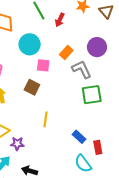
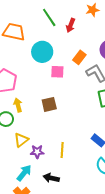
brown square: (32, 87) -> (49, 104), moved, turned -35
yellow line: (45, 119) -> (62, 150), moved

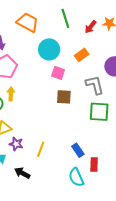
red arrow: (71, 25) -> (91, 27), moved
orange rectangle: (79, 57) -> (82, 55), moved
brown square: (49, 104) -> (64, 97), moved

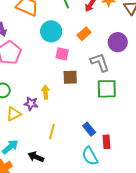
yellow arrow: (11, 94) -> (46, 92), moved
purple star: (16, 144) -> (31, 104), moved

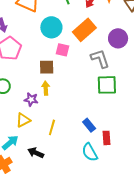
orange rectangle: (84, 34) -> (84, 30), size x1.6
brown square: (70, 77) -> (47, 67), moved
yellow triangle: (14, 114) -> (23, 120), moved

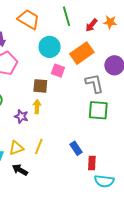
yellow triangle: (23, 120) -> (16, 148), moved
cyan semicircle: (90, 152) -> (104, 181), moved, turned -60

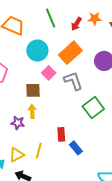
pink square: (58, 71) -> (49, 73), turned 32
gray L-shape: (94, 83) -> (73, 81), moved
green square: (98, 110) -> (93, 108), turned -35
red rectangle: (92, 163) -> (61, 134), moved

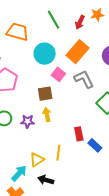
purple star: (18, 123) -> (27, 121), moved

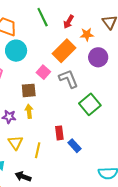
orange star: (97, 15) -> (87, 34), moved
cyan circle: (45, 54) -> (16, 51), moved
yellow triangle: (37, 160) -> (15, 143), moved, turned -35

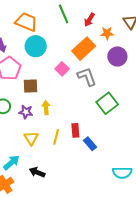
brown square: (29, 90) -> (31, 86), moved
yellow line: (38, 150) -> (56, 137), moved

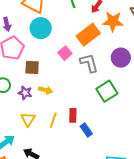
orange star: (107, 33) -> (113, 21), size x1.5
purple circle: (117, 56) -> (121, 58), moved
yellow arrow: (46, 108) -> (46, 90), turned 104

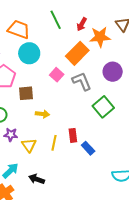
purple star: (25, 93) -> (11, 135), moved

